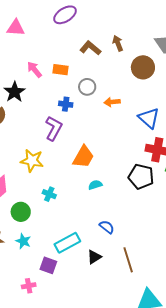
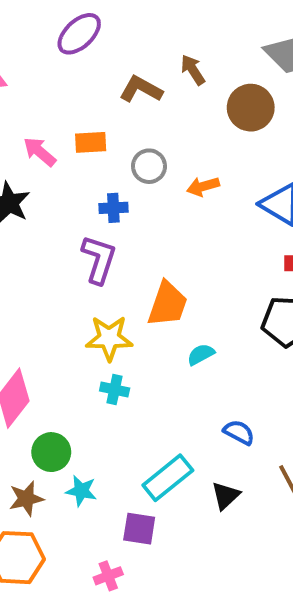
yellow star: (32, 161) -> (109, 338), moved
green circle: (21, 212) -> (51, 452), moved

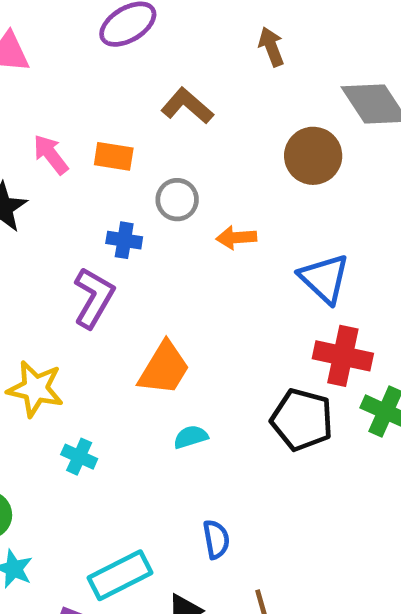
brown arrow: (193, 70) -> (271, 47), moved
yellow star: (109, 338) -> (35, 389), moved
blue semicircle: (239, 432) -> (216, 539), turned 40

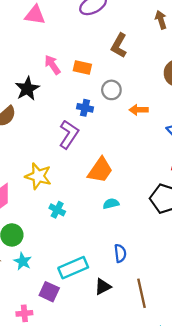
brown L-shape: (187, 106) -> (119, 46), turned -105

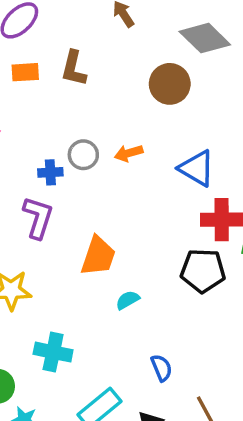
orange rectangle: (82, 67) -> (25, 72), moved
gray circle: (111, 90) -> (83, 155), moved
cyan cross: (57, 210) -> (53, 352), moved, size x1.5

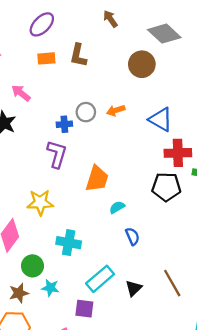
blue semicircle: (161, 368) -> (132, 236), moved

